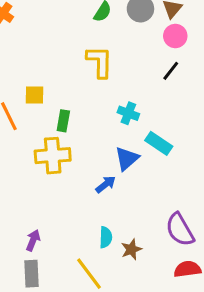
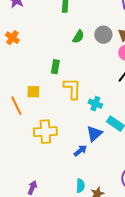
yellow L-shape: (100, 62) -> (72, 89), moved
green rectangle: (63, 121) -> (55, 67), moved

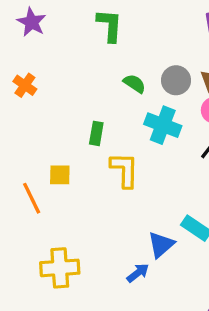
green semicircle: (78, 37) -> (135, 84), turned -88
cyan cross: (95, 104) -> (163, 125), moved, size x1.5
yellow cross: (45, 132) -> (60, 268), moved

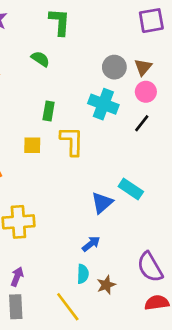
green semicircle: (135, 84) -> (40, 59), moved
yellow square: (60, 175) -> (32, 145), moved
blue arrow: (138, 273) -> (91, 244), moved

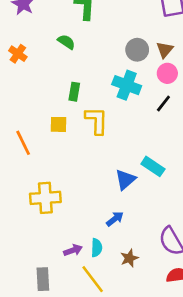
cyan semicircle: (83, 274) -> (97, 248), moved
purple arrow: (17, 277) -> (73, 250), moved, turned 48

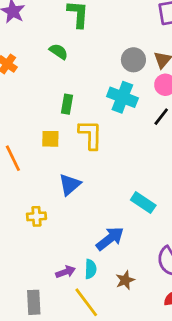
cyan rectangle: (153, 166) -> (143, 203), moved
blue triangle: (125, 180) -> (70, 185), moved
yellow cross: (45, 198) -> (36, 216), size x0.6
blue arrow: (115, 219) -> (110, 239), size x1.5

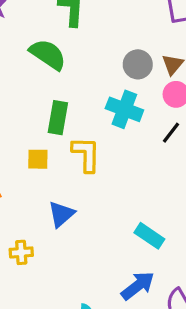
green semicircle: (59, 51) -> (48, 54), size x1.6
green rectangle: (67, 104) -> (58, 118), size x1.4
blue arrow: (110, 239) -> (138, 286), moved

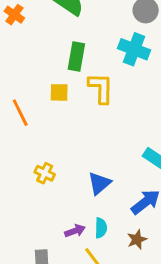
blue triangle: (61, 214) -> (99, 183), moved
yellow cross: (21, 252) -> (45, 173), turned 30

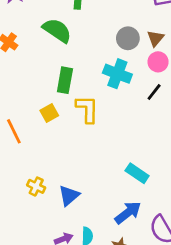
yellow square: (59, 92) -> (49, 113), turned -30
blue triangle: (99, 183) -> (69, 196), moved

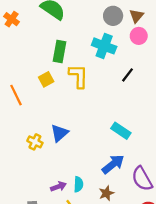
black line: (154, 92) -> (128, 75), moved
blue triangle: (69, 196) -> (59, 133), moved

